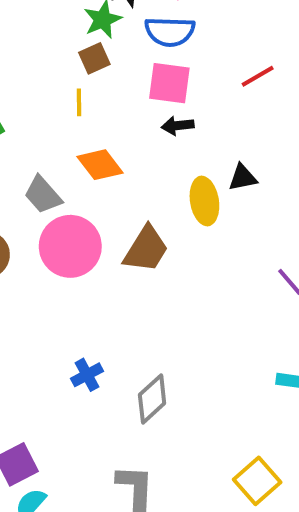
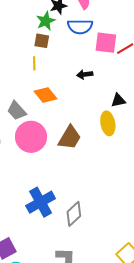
brown square: (94, 58) -> (42, 41), turned 35
pink square: (169, 83) -> (106, 43), moved
yellow ellipse: (204, 201) -> (108, 123), moved
blue cross: (87, 375) -> (41, 202), size x1.8

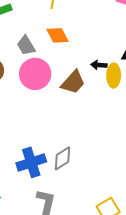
black arrow: (85, 74) -> (99, 65), moved
blue cross: (41, 202) -> (31, 162), moved

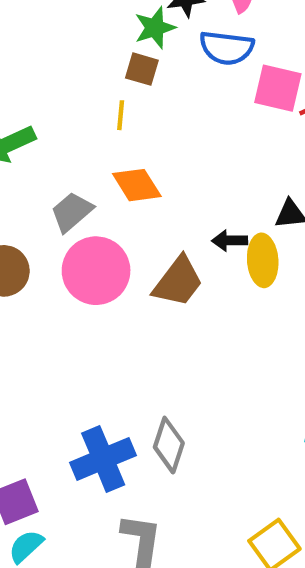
gray trapezoid: (26, 45) -> (72, 212), turned 85
gray diamond: (63, 158) -> (169, 445), turned -35

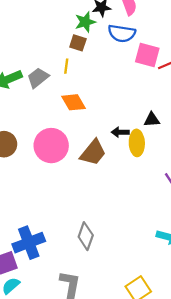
gray trapezoid: (72, 212) -> (38, 78), moved
blue cross: (103, 459) -> (29, 243), moved

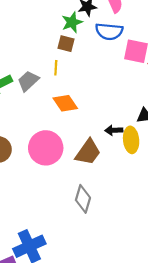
gray diamond: (86, 236) -> (83, 199), moved

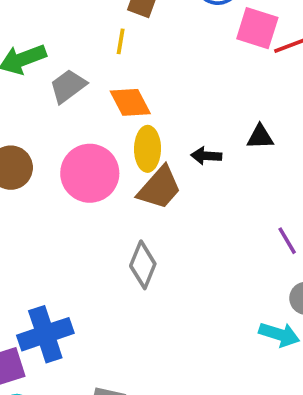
gray trapezoid: (28, 81) -> (68, 86), moved
yellow ellipse: (131, 140) -> (148, 149), moved

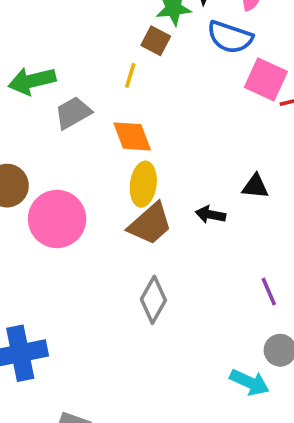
black arrow: (206, 156) -> (210, 215), moved
pink circle: (90, 173) -> (57, 219), moved
gray diamond: (143, 265) -> (153, 300), moved

